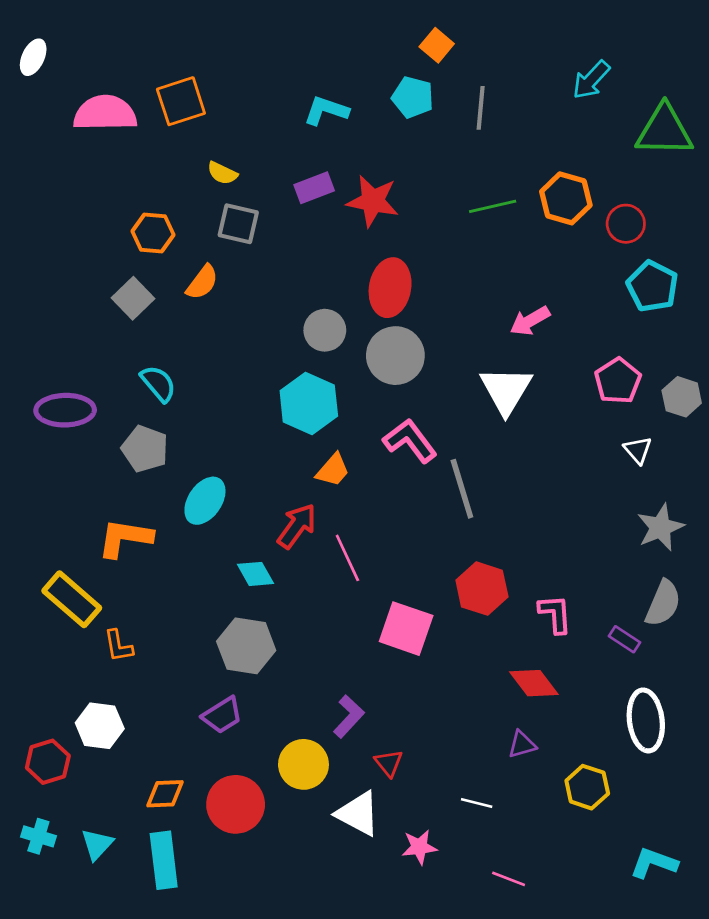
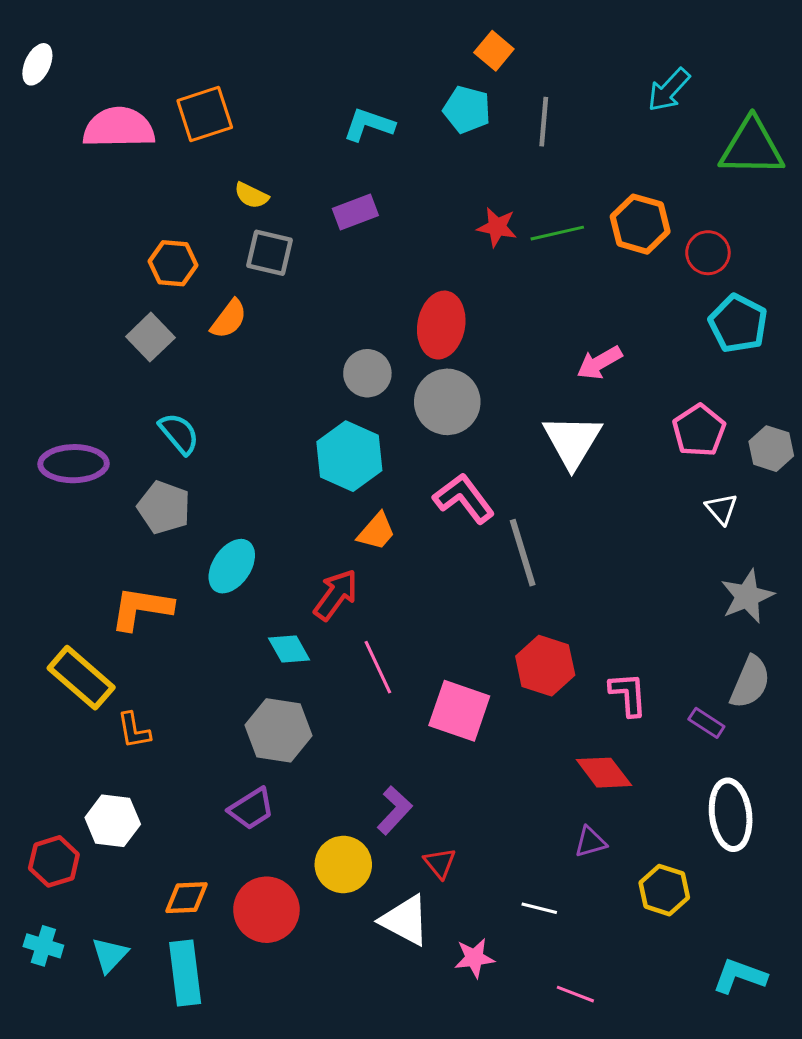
red star: (373, 201) -> (497, 227), moved, size x0.7
pink line: (347, 558) -> (378, 667), moved

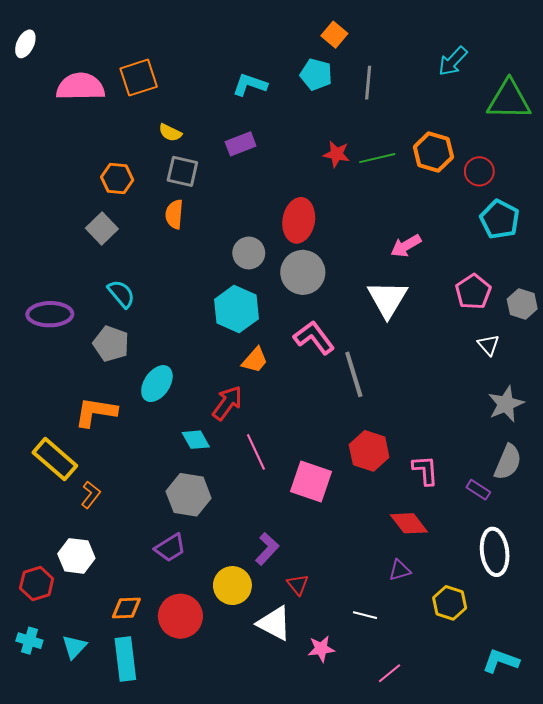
orange semicircle: (229, 319) -> (174, 214), moved, turned 148
orange L-shape: (134, 730) -> (91, 495), turned -132
pink line: (575, 994) -> (390, 673), turned -60

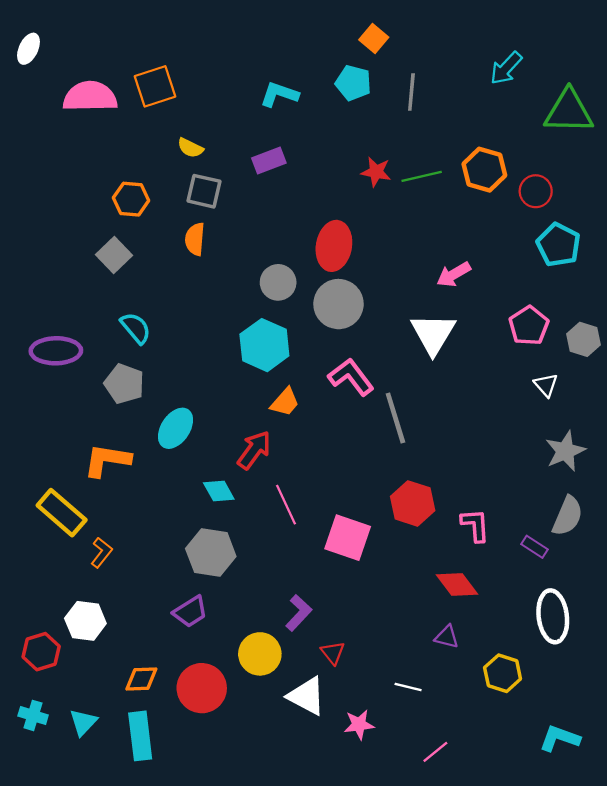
purple triangle: (400, 570) -> (447, 637), turned 30

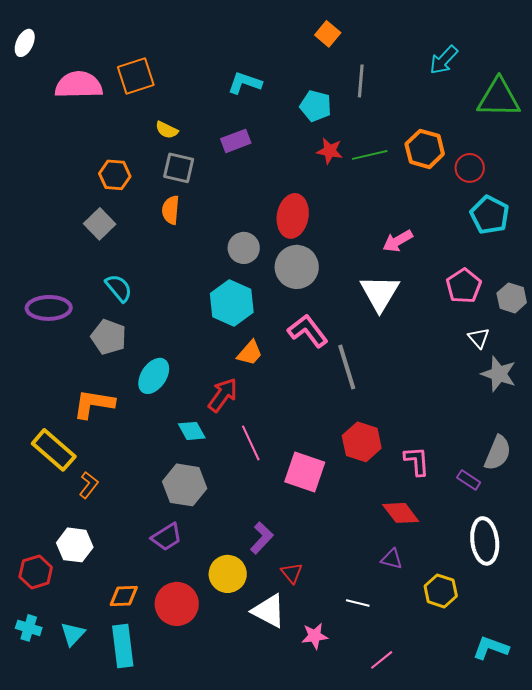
cyan pentagon: (353, 83) -> (316, 106), moved
gray star: (565, 451) -> (499, 374), moved, turned -30

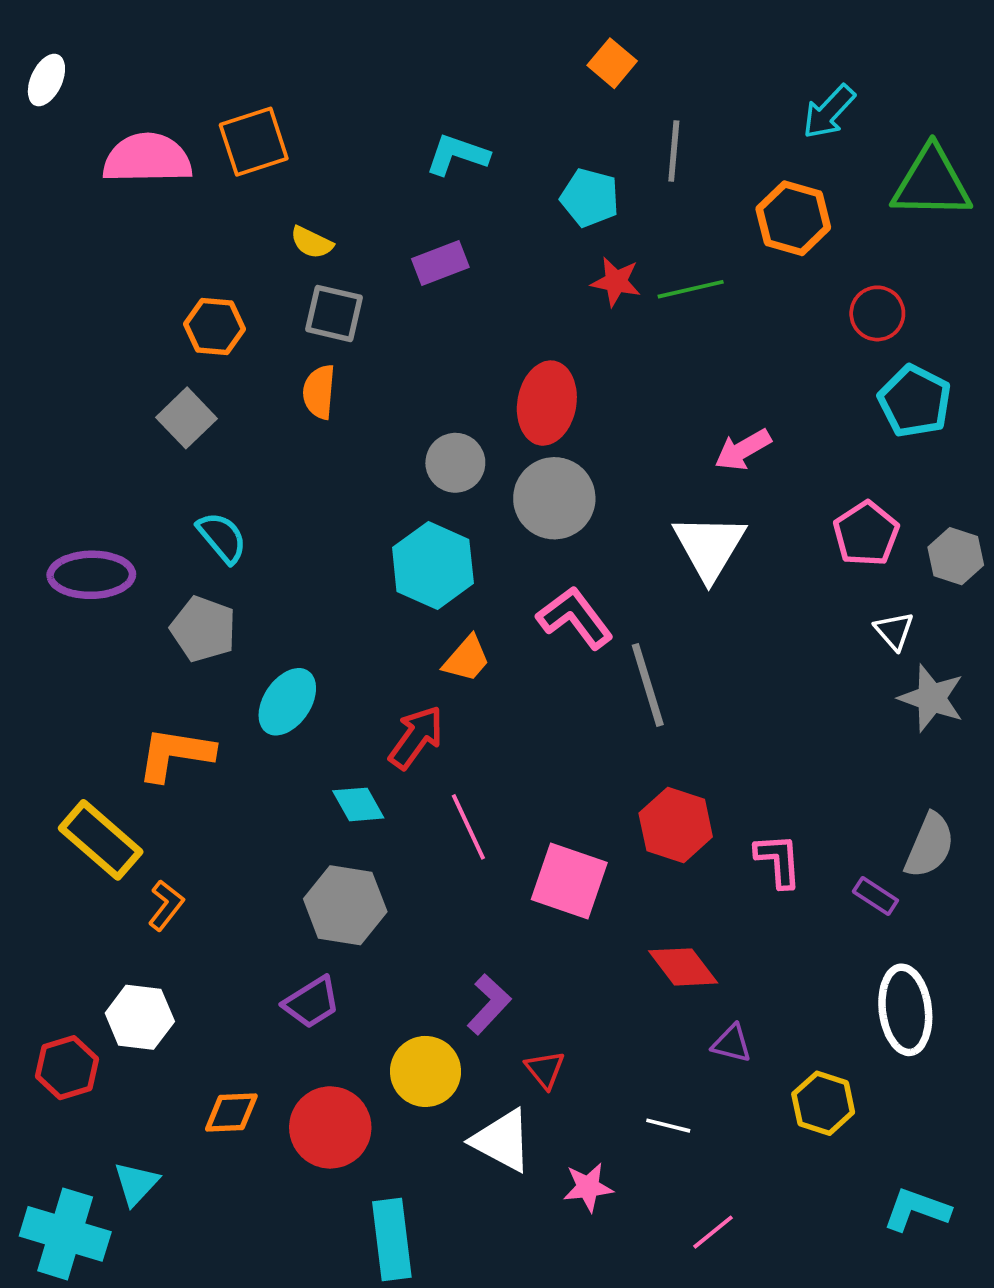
orange hexagon: (425, 149) -> (793, 218), moved
red diamond: (401, 513) -> (683, 967), moved
cyan cross: (29, 628) -> (65, 1234), moved, size x1.8
cyan rectangle: (123, 646) -> (392, 1239), moved

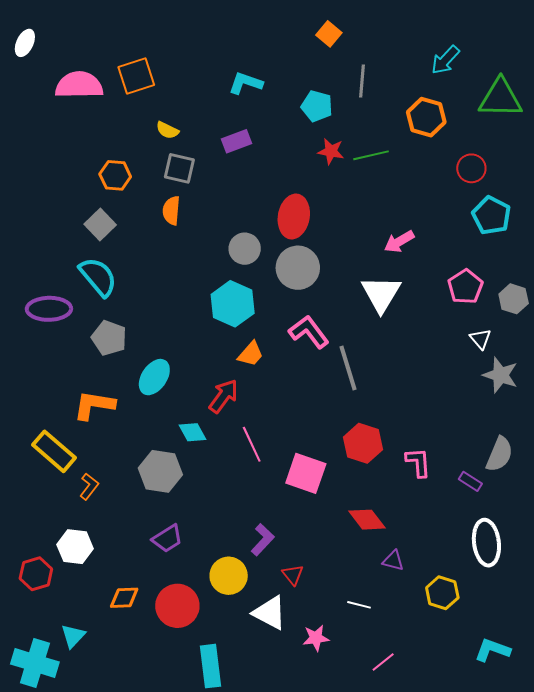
cyan semicircle: (222, 537) -> (98, 277), moved, size x1.4
gray hexagon: (345, 905) -> (160, 471), moved

